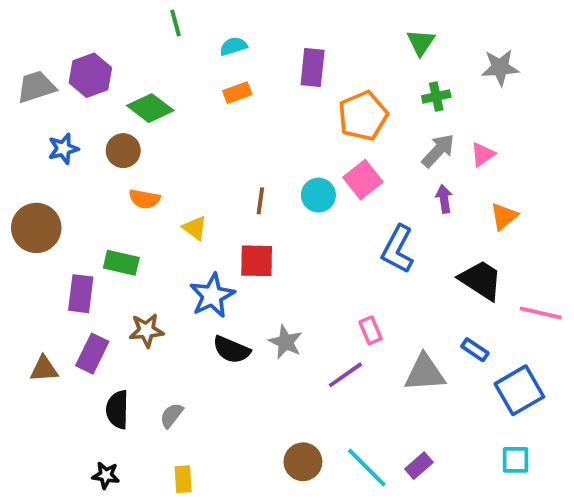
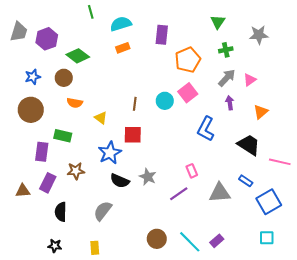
cyan semicircle: (233, 46) -> (121, 24), size x1.5
gray trapezoid: (36, 87) -> (19, 32), moved, turned 125
brown circle: (36, 228) -> (31, 110), moved
gray semicircle: (172, 415) -> (103, 211), moved, size x1.5

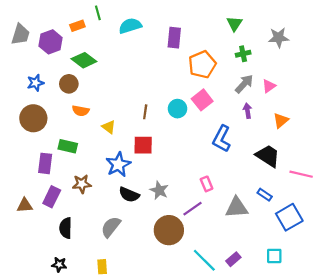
orange rectangle: (123, 48) -> (77, 26), moved
cyan square: (267, 238) -> (274, 256), moved
brown circle: (157, 239) -> (169, 230), moved, size x1.4

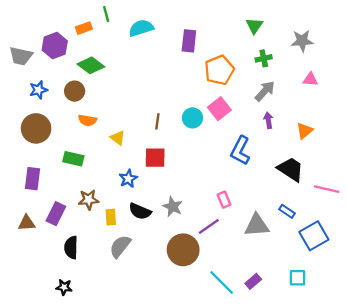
gray trapezoid: (20, 34) -> (21, 56), moved, turned 85
pink triangle: (269, 86) -> (310, 79), moved, turned 40
purple rectangle: (45, 163) -> (33, 179), moved
blue star: (118, 165) -> (128, 179), size x0.7
yellow rectangle: (102, 267) -> (111, 217), moved

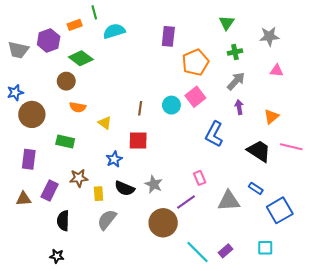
cyan semicircle: (141, 28) -> (114, 31), moved
blue star: (38, 90) -> (15, 93), moved
pink line: (327, 189) -> (291, 147), moved

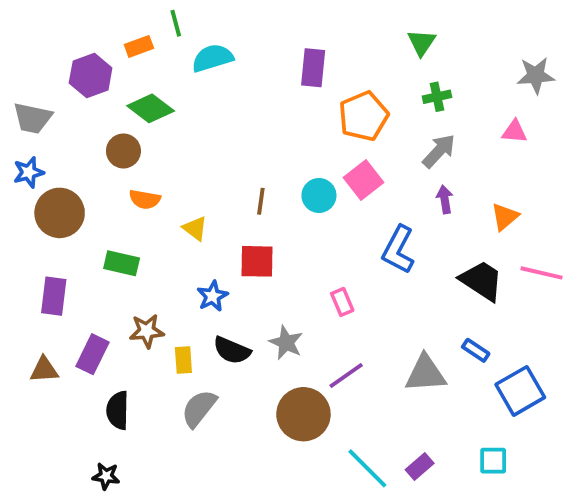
gray star: (269, 36) -> (536, 75), moved
gray trapezoid: (18, 50) -> (32, 118), moved
pink rectangle: (200, 178) -> (342, 302), moved

